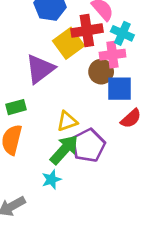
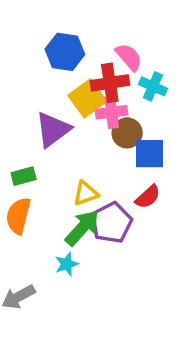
pink cross: (112, 55) -> (112, 112), moved
red semicircle: (131, 118) -> (148, 197), moved

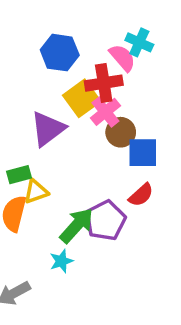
cyan cross: (153, 86) -> (139, 42), moved
pink cross: (112, 112) -> (105, 112), turned -32
yellow triangle: (86, 193) -> (36, 192), moved

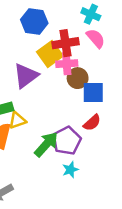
pink semicircle: (122, 58) -> (96, 38), moved
pink cross: (105, 112) -> (67, 64), turned 35
cyan star: (61, 261) -> (70, 170), moved

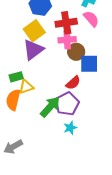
yellow square: (50, 54) -> (34, 31), moved
red semicircle: (92, 123) -> (73, 83), moved

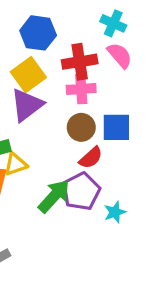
brown circle: (76, 52) -> (81, 127), moved
cyan star: (70, 128) -> (115, 212), moved

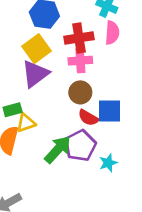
pink semicircle: (120, 55) -> (112, 33), turned 45
blue square: (116, 127) -> (110, 111), moved
red semicircle: (91, 158) -> (88, 118), turned 72

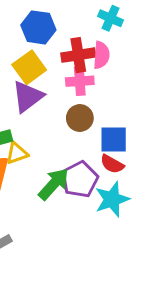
pink semicircle: (112, 33) -> (101, 55), moved
red semicircle: (88, 118) -> (112, 164), moved
cyan star: (108, 163) -> (112, 199), size x1.6

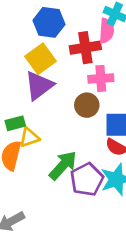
pink semicircle: (101, 55) -> (106, 31), moved
pink cross: (80, 81) -> (101, 78), moved
purple pentagon: (80, 179) -> (87, 179), moved

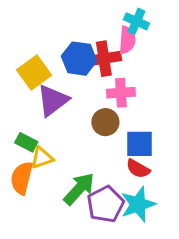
blue hexagon: (49, 22) -> (79, 59), moved
yellow square: (41, 59) -> (34, 73), moved
green rectangle: (15, 123) -> (26, 142), turned 42

